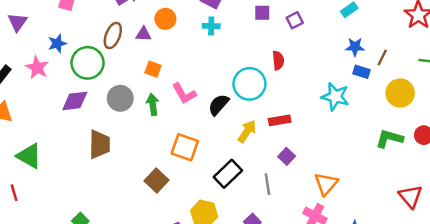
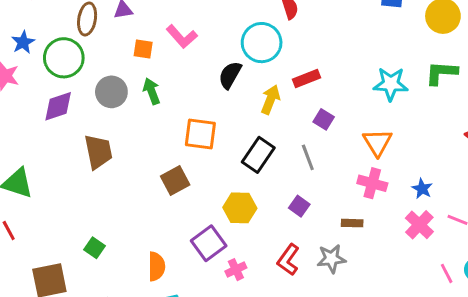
pink L-shape: (184, 93) -> (182, 37), moved
cyan star: (335, 97) -> (391, 84), moved
brown square: (157, 180) -> (175, 181), turned 30

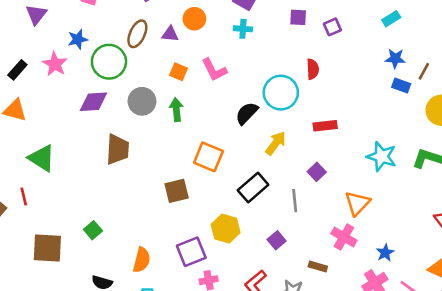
red rectangle: (306, 78) -> (325, 126), moved

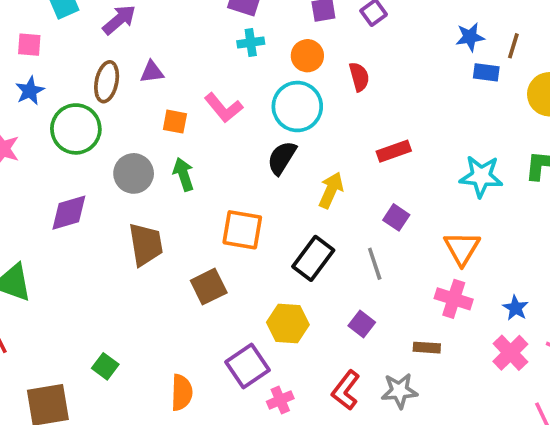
orange circle: (194, 19) -> (307, 56), moved
blue star: (78, 39) -> (30, 91), moved
cyan circle: (281, 93) -> (297, 107), moved
purple diamond: (93, 102) -> (69, 213), moved
brown trapezoid: (118, 149) -> (146, 244), moved

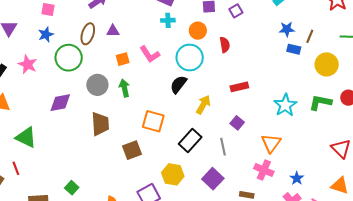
orange square: (175, 122) -> (123, 59), turned -32
cyan star: (481, 176) -> (285, 105), turned 30
purple square: (362, 324) -> (213, 179), size x1.5

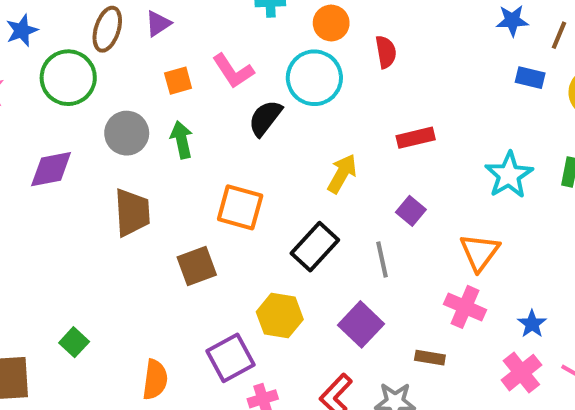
purple triangle: (113, 31) -> (158, 24), turned -32
blue rectangle: (294, 49) -> (530, 78), moved
black semicircle: (178, 84) -> (265, 118), moved

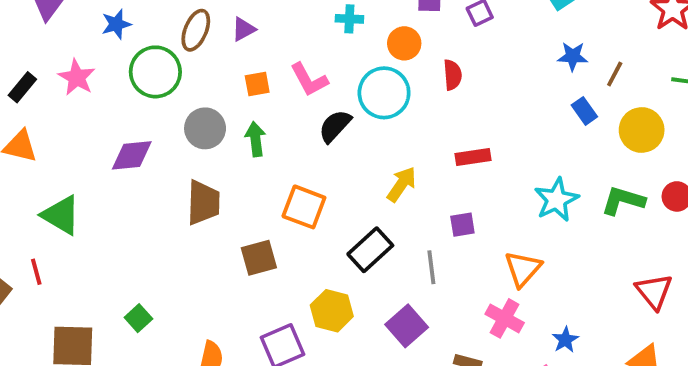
blue rectangle: (530, 78) -> (584, 111), turned 36
purple square: (411, 211) -> (462, 225), turned 36

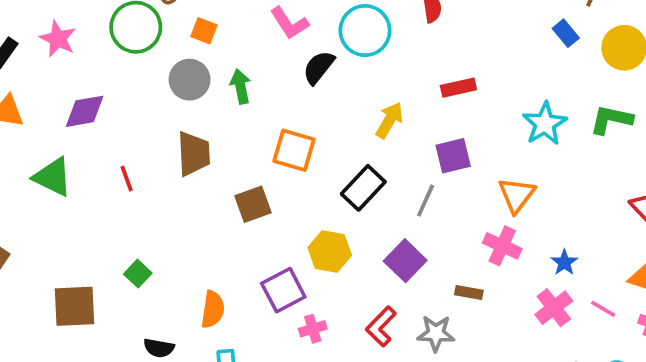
orange square: (257, 84) -> (204, 31), moved, turned 36
purple diamond: (132, 155) -> (85, 111), moved
purple square: (462, 225) -> (453, 156), size x1.4
gray line: (431, 267) -> (426, 201), turned 36
red line: (36, 272) -> (127, 179), moved

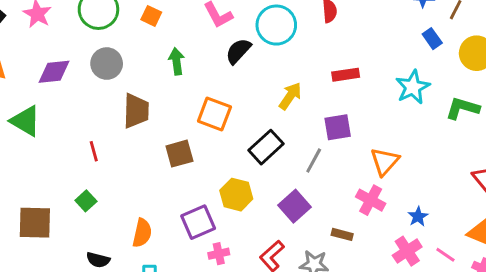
gray circle: (190, 80) -> (107, 64), moved
cyan star: (545, 124) -> (413, 87), moved
red line: (127, 179) -> (94, 151), moved

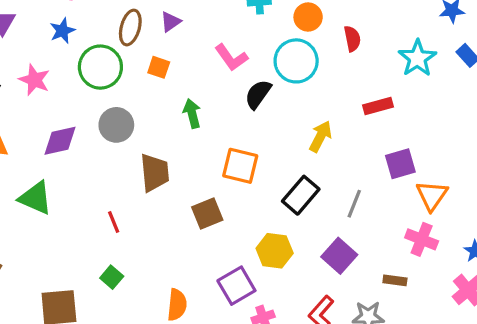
cyan star: (413, 87) -> (417, 58), moved
purple square: (338, 127) -> (400, 164), moved

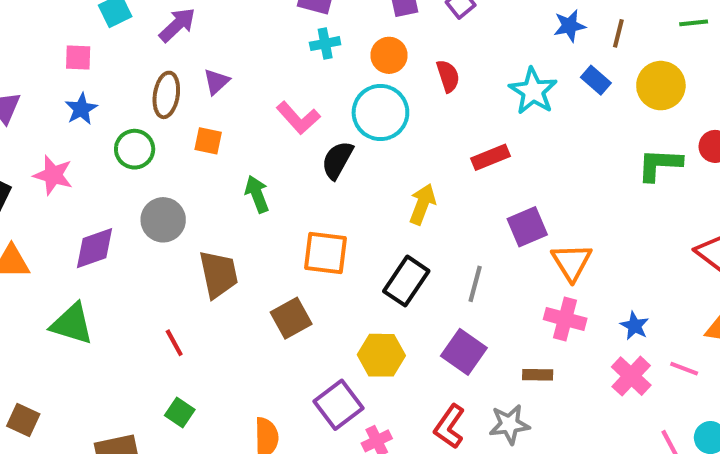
green circle: (100, 67) -> (135, 149), size x0.7

